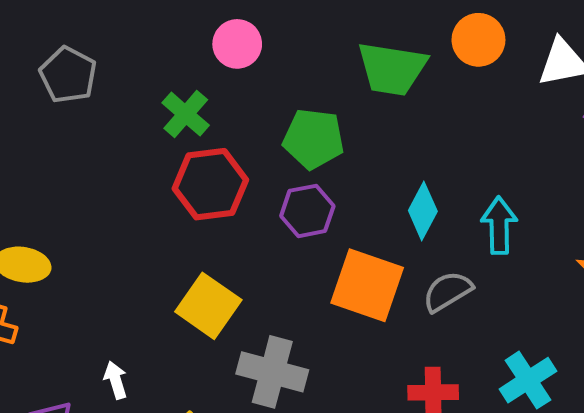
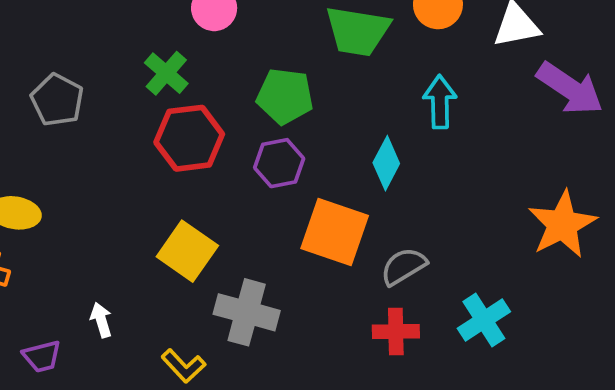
gray pentagon: (68, 75) -> (57, 100), moved
cyan arrow: (499, 225) -> (440, 102), moved
gray semicircle: (448, 291) -> (404, 266), moved

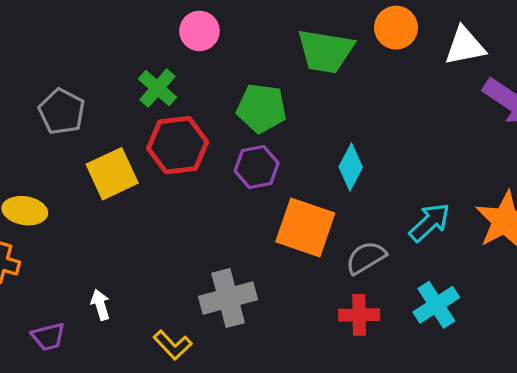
cyan arrow: (440, 102) -> (430, 222), moved, turned 48
yellow square: (187, 251) -> (112, 174), moved, turned 30
gray cross: (247, 312) -> (228, 298), turned -30

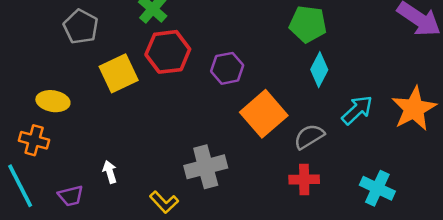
green pentagon: (262, 108) -> (308, 24), moved
cyan diamond: (351, 167) -> (319, 70), moved
orange square: (305, 227) -> (264, 114), turned 30
cyan cross: (436, 305) -> (377, 188), moved, turned -32

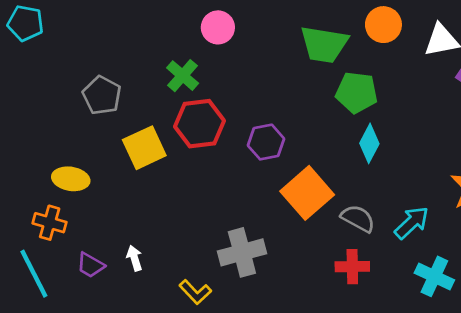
cyan arrow: (357, 110) -> (412, 223), moved
gray semicircle: (309, 136) -> (358, 218), turned 60
purple trapezoid: (71, 196) -> (91, 265), moved, turned 44

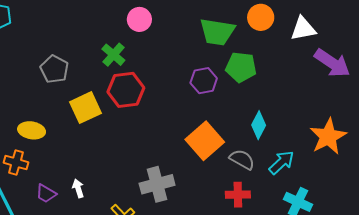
purple hexagon: (266, 142) -> (204, 81), moved
cyan diamond: (369, 143) -> (259, 125), moved

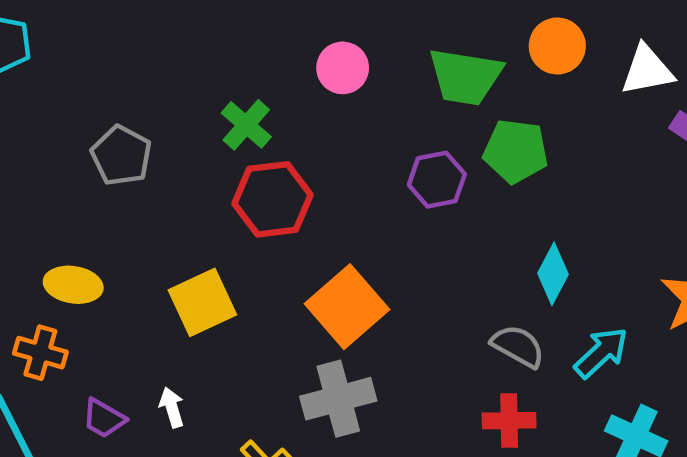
pink circle: (139, 19) -> (343, 68), moved
yellow square: (85, 108) -> (202, 302), moved
orange square: (205, 141) -> (347, 307), moved

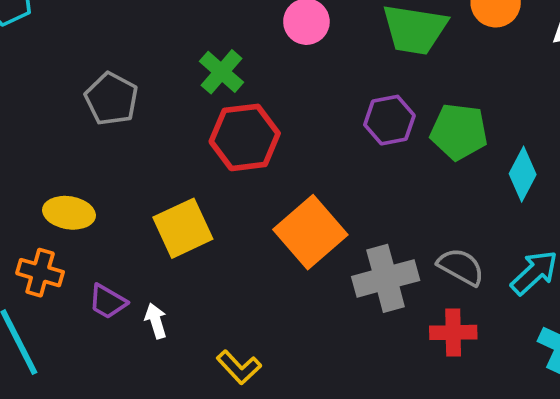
green pentagon: (516, 151) -> (459, 132), moved
cyan diamond: (553, 274) -> (523, 174), moved
gray cross: (338, 399) -> (386, 278), moved
purple trapezoid: (104, 418) -> (108, 302), moved

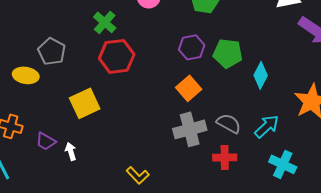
gray pentagon: (111, 99) -> (52, 51), moved
yellow ellipse: (69, 213) -> (26, 75), moved
orange square: (310, 232) -> (189, 88), moved, size x0.7
yellow L-shape: (239, 367) -> (138, 175), moved

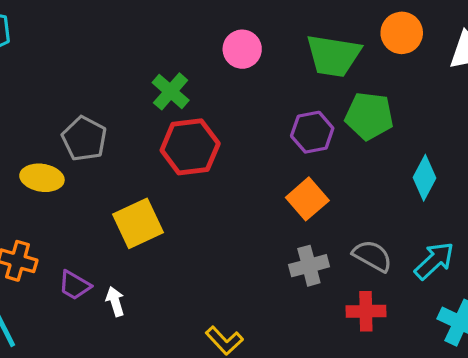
green pentagon: (228, 53) -> (369, 116), moved
gray cross: (190, 129) -> (309, 266), size x0.7

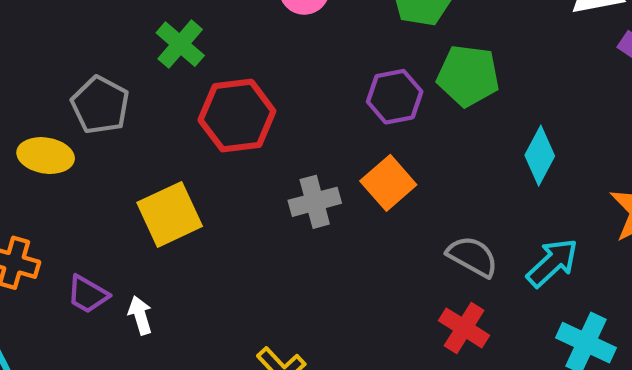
green cross: (171, 91) -> (180, 44), moved
gray cross: (309, 266) -> (315, 202), moved
red cross: (366, 311) -> (464, 328), turned 33

